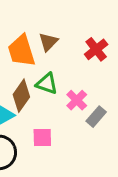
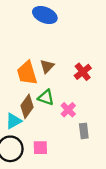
gray rectangle: (96, 117) -> (84, 131), moved, turned -48
pink square: (42, 137) -> (40, 148), moved

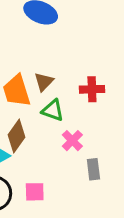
red cross: (83, 72) -> (92, 89), turned 36
green triangle: (46, 97) -> (53, 110), moved

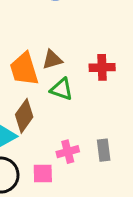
brown triangle: (44, 82) -> (52, 60), turned 30
pink cross: (72, 141) -> (68, 152), moved, turned 30

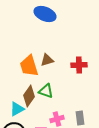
green triangle: (62, 89) -> (46, 91), moved

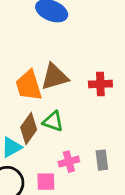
brown triangle: (47, 60) -> (55, 77), size x1.5

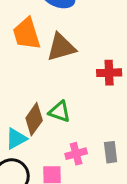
brown triangle: (55, 77) -> (61, 47), moved
orange trapezoid: (29, 85) -> (27, 34), moved

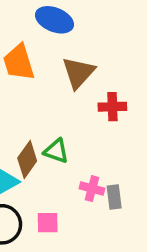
brown triangle: (61, 47) -> (78, 73), moved, turned -32
pink cross: (76, 154) -> (92, 189), moved, turned 30

